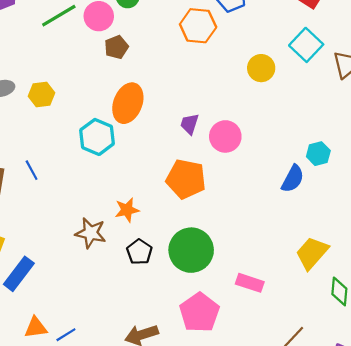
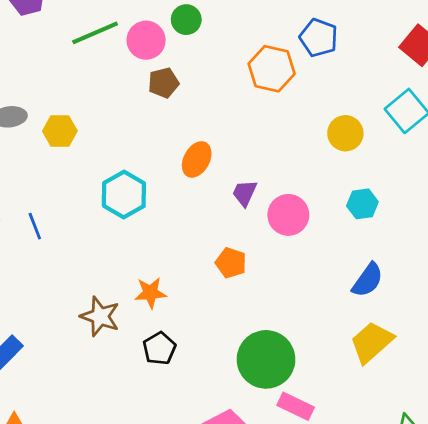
orange ellipse: (128, 103) -> (197, 159), moved, size x0.7
cyan hexagon: (318, 154) -> (362, 204), moved
orange pentagon: (186, 179) -> (231, 263), size x0.6
green circle: (191, 250) -> (266, 359), moved
yellow trapezoid: (312, 253) -> (372, 342), moved

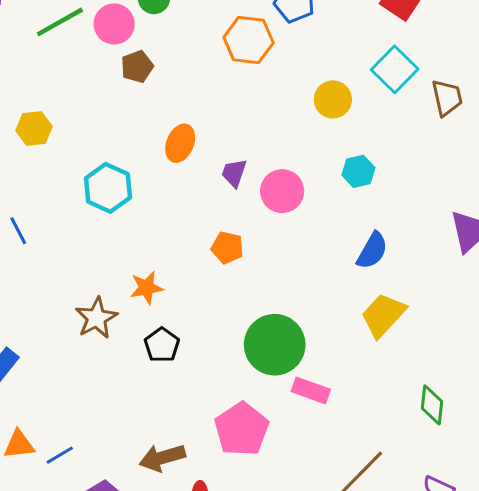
brown star: (100, 316) -> (96, 318), turned 30

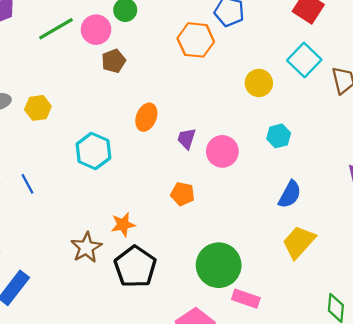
black pentagon: (162, 345) -> (135, 267), size x1.6

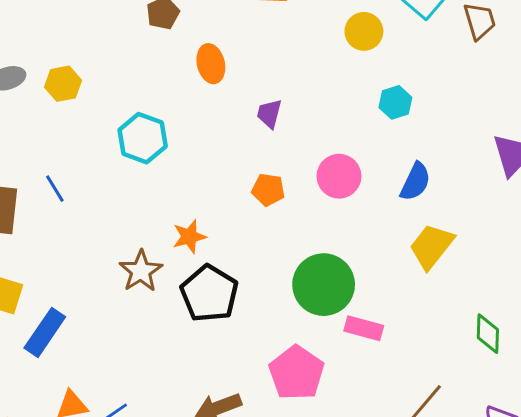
orange ellipse: (146, 117) -> (211, 64), moved, turned -32
pink circle: (222, 151) -> (339, 176), moved

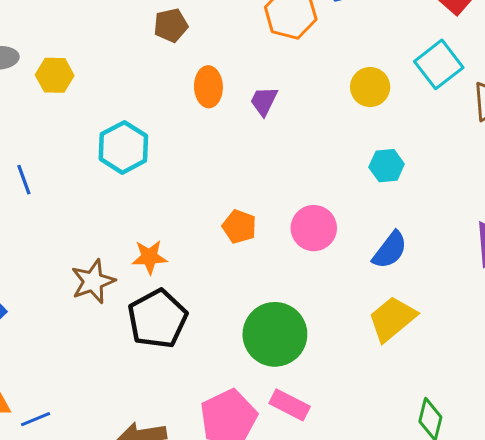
purple trapezoid: (269, 114) -> (264, 101), moved
pink rectangle: (364, 328) -> (290, 405), moved

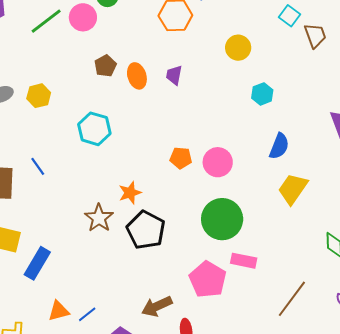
brown pentagon: (171, 25) -> (105, 66), moved
cyan square: (439, 64) -> (289, 16), moved, size x0.7
pink circle: (314, 228) -> (218, 162), moved

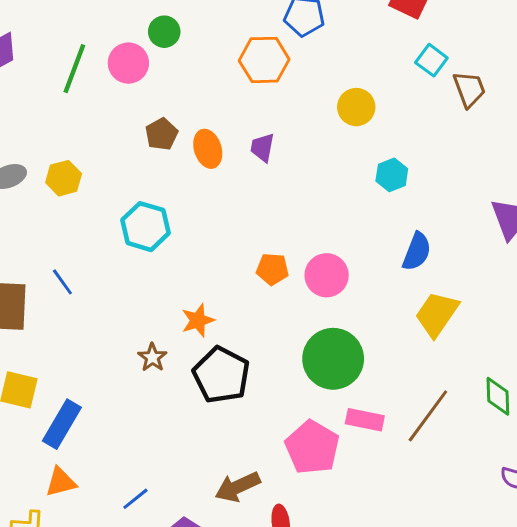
green line: (46, 21) -> (74, 69), turned -32
brown star: (99, 218) -> (152, 357), size x0.7
brown line: (292, 299) -> (428, 416), moved
orange triangle: (59, 311) -> (61, 482), moved

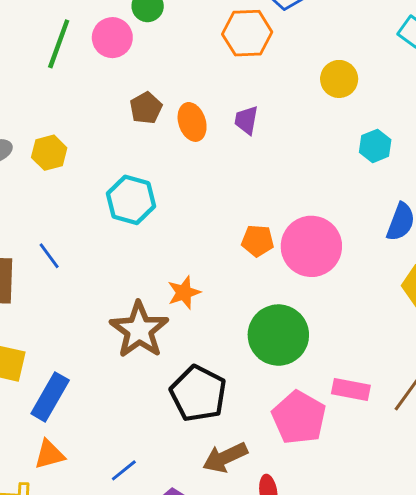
pink circle: (327, 275) -> (311, 246), size x1.4
brown star: (152, 357) -> (139, 330), size x2.0
green circle: (333, 359) -> (278, 335), moved
black pentagon: (221, 375) -> (198, 394), moved

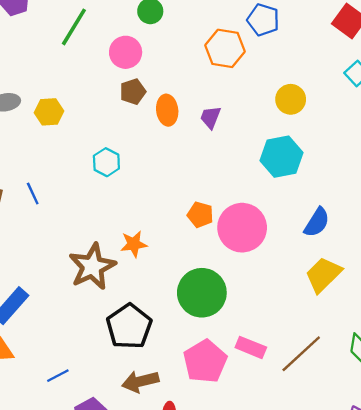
pink circle: (112, 38) -> (126, 52), moved
cyan hexagon: (375, 146) -> (282, 157), moved, size x1.6
cyan hexagon: (131, 200) -> (106, 162), size x0.7

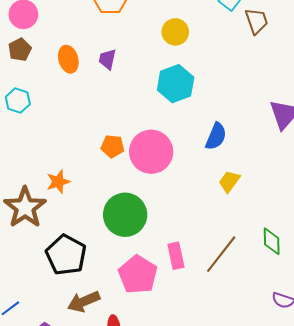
brown pentagon: (133, 92) -> (20, 50), moved
cyan hexagon: (106, 162) -> (18, 100), moved
yellow trapezoid: (323, 275) -> (229, 181), size x0.7
pink rectangle: (251, 347) -> (176, 256), turned 65

